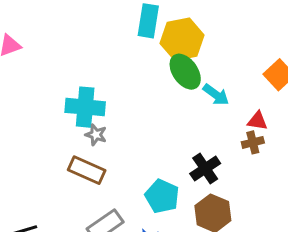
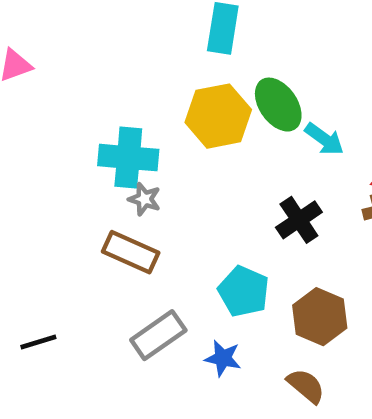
yellow hexagon: (182, 39) -> (218, 116), moved
black cross: (205, 169) -> (299, 220), moved

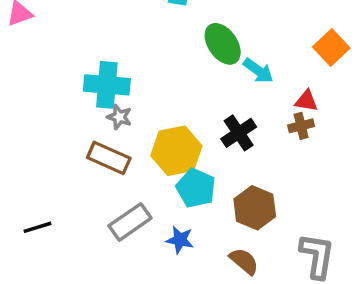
yellow hexagon: (218, 116) -> (176, 151), moved

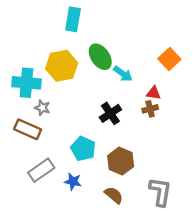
gray star: (119, 117) -> (42, 108), moved
yellow hexagon: (176, 151) -> (62, 66), moved

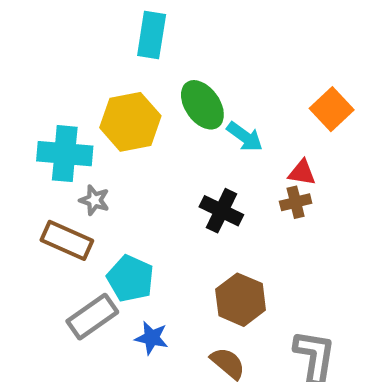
black cross: (110, 113) -> (221, 211), turned -30
cyan pentagon: (83, 149) -> (130, 279), moved

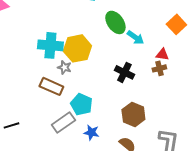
yellow hexagon: (130, 122) -> (77, 48), moved

